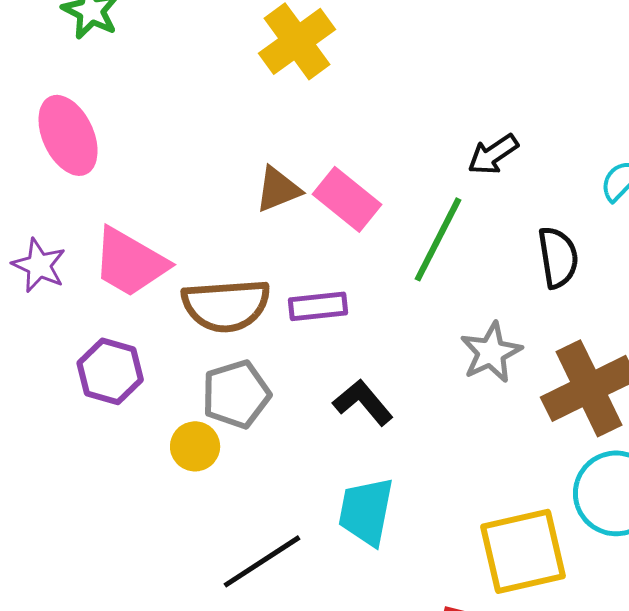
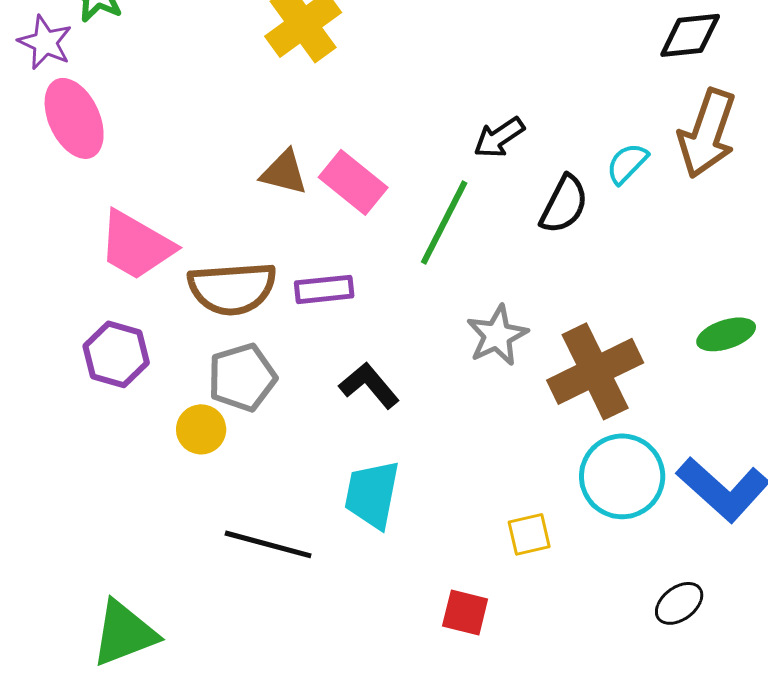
brown triangle: (278, 189) -> (284, 172), turned 36
black semicircle: (558, 257) -> (564, 204), moved, turned 36
purple star: (39, 265) -> (45, 42), moved
yellow square: (523, 551) -> (529, 534), size x0.5
black line: (262, 561) -> (268, 544), turned 48

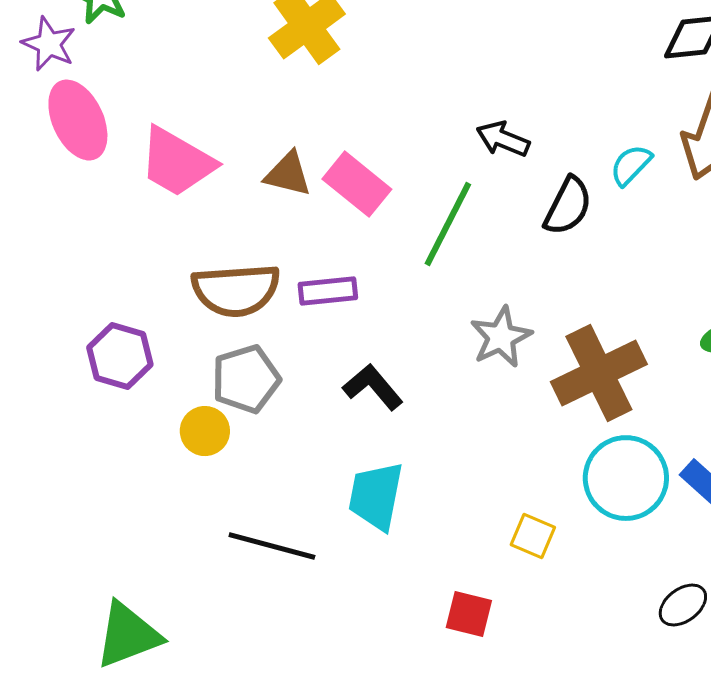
black arrow: (499, 137) -> (503, 139), turned 56
pink trapezoid: (136, 245) -> (177, 162), moved
yellow square: (529, 534) -> (533, 536), turned 36

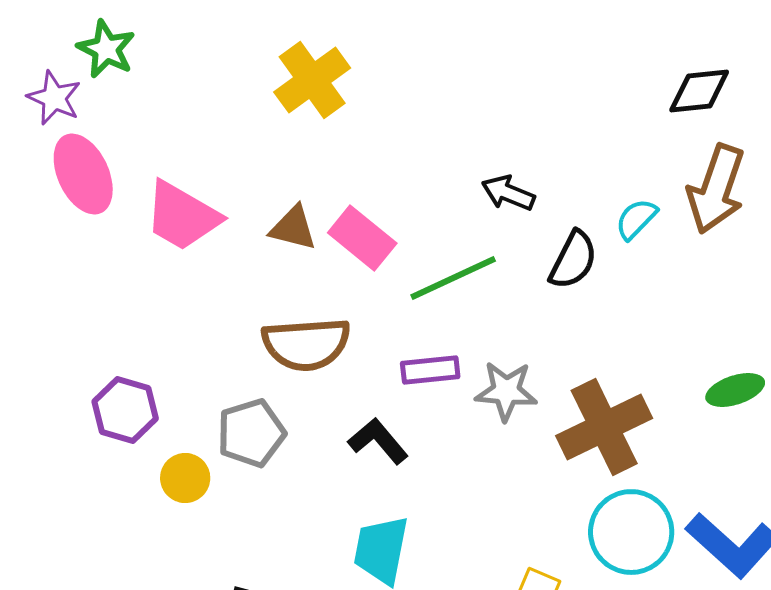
green line: (448, 224) -> (453, 278), turned 38
brown semicircle: (236, 290) -> (306, 344), moved
purple rectangle: (328, 291) -> (430, 370), moved
gray star: (501, 337) -> (506, 391), turned 30
yellow circle: (205, 431) -> (185, 478), moved

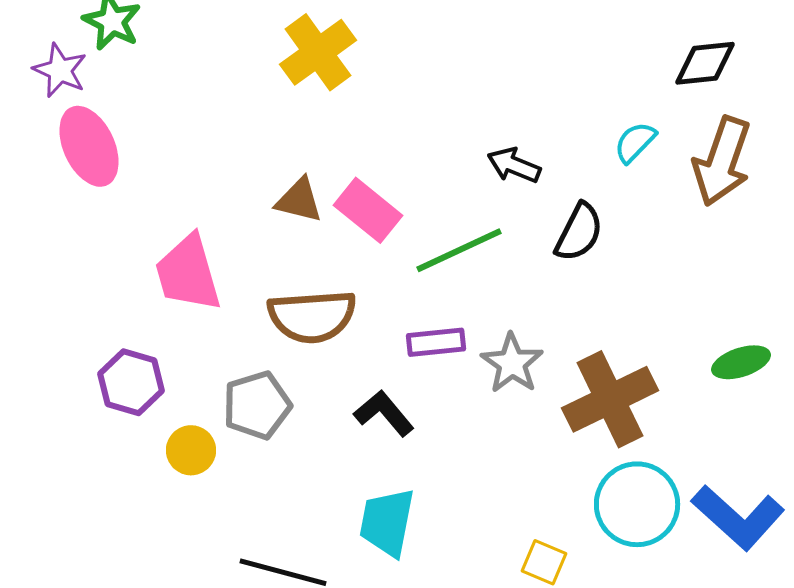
pink trapezoid: (182, 216) -> (188, 273), moved, turned 44
cyan semicircle: (636, 219) -> (635, 142), moved
gray star: (506, 391) -> (512, 363), turned 30

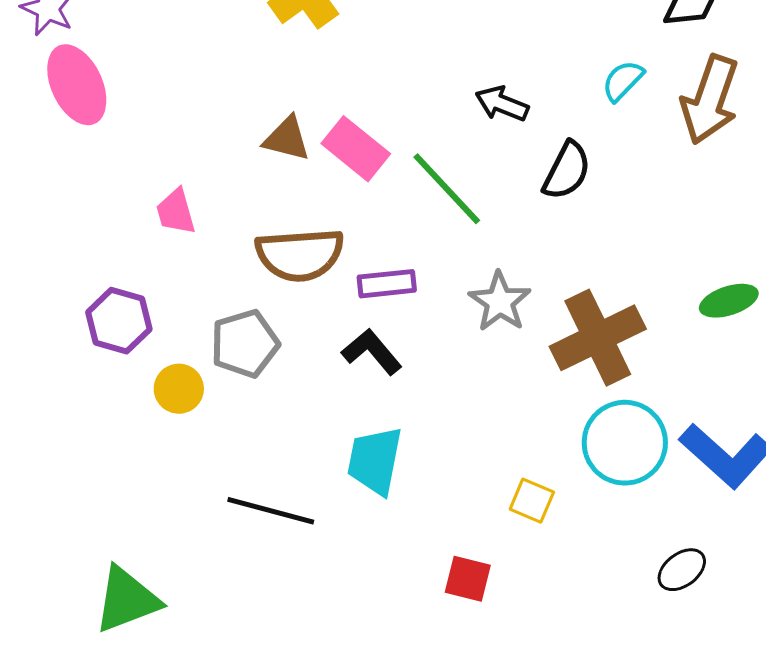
green line: (459, 250) -> (447, 189), turned 72
pink trapezoid: (188, 273) -> (176, 212), size x0.6
purple rectangle: (436, 342) -> (387, 284), moved

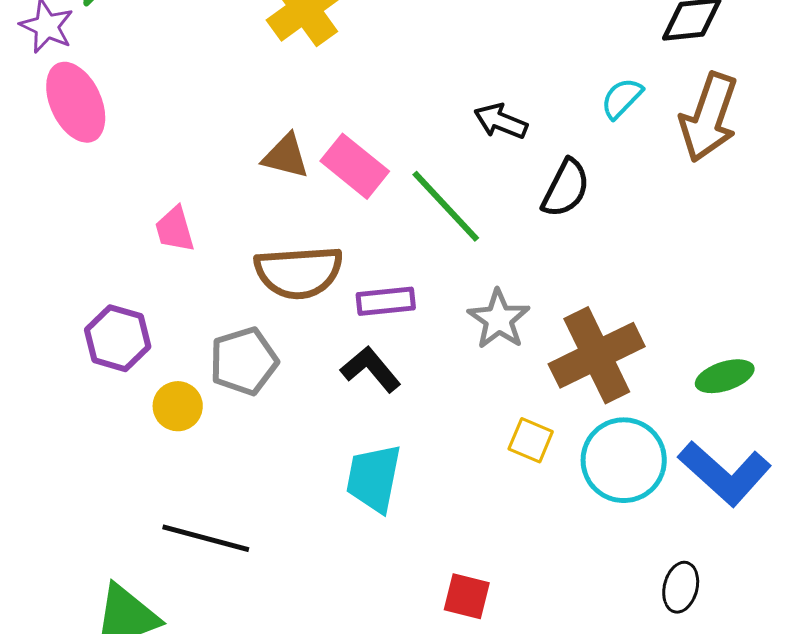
green ellipse: (729, 301) -> (725, 376), moved
yellow square: (532, 501) -> (531, 440), moved
black line: (271, 511) -> (206, 538), moved
black ellipse: (682, 570) -> (681, 587), turned -39

